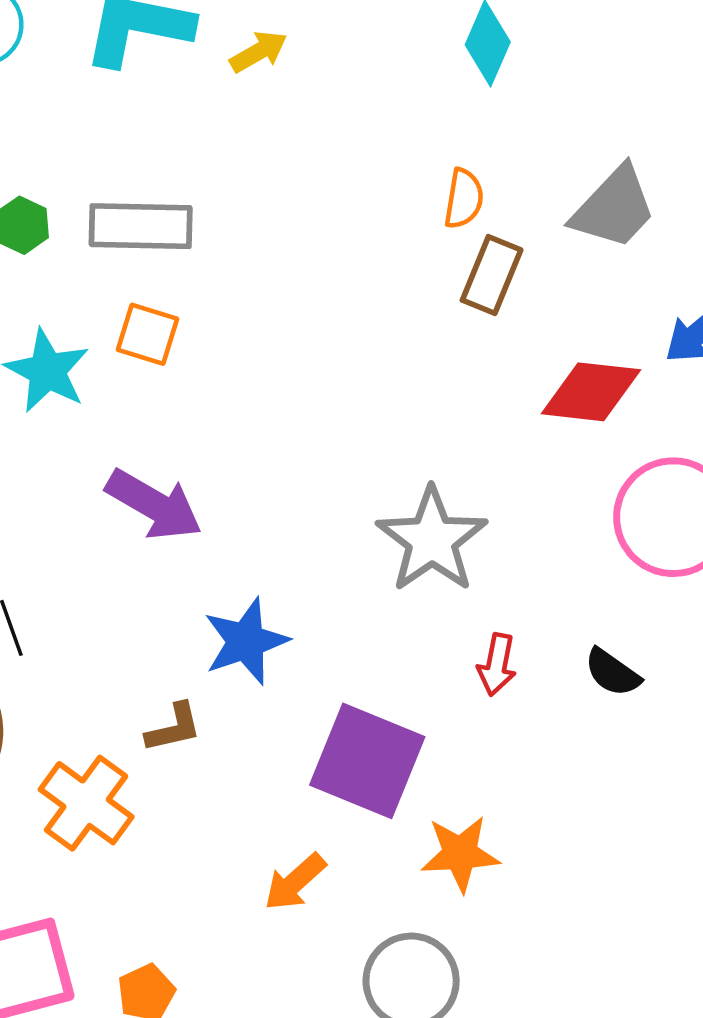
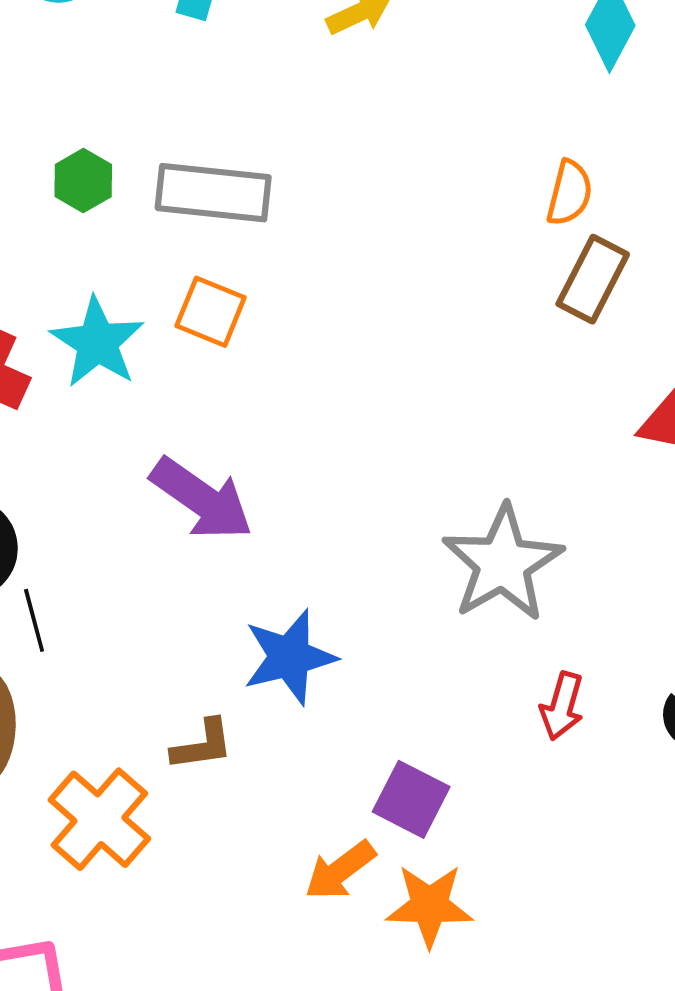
purple square: (367, 761) -> (411, 799), size x0.6
orange star: (460, 854) -> (429, 906), moved
orange arrow: (295, 882) -> (340, 870), moved

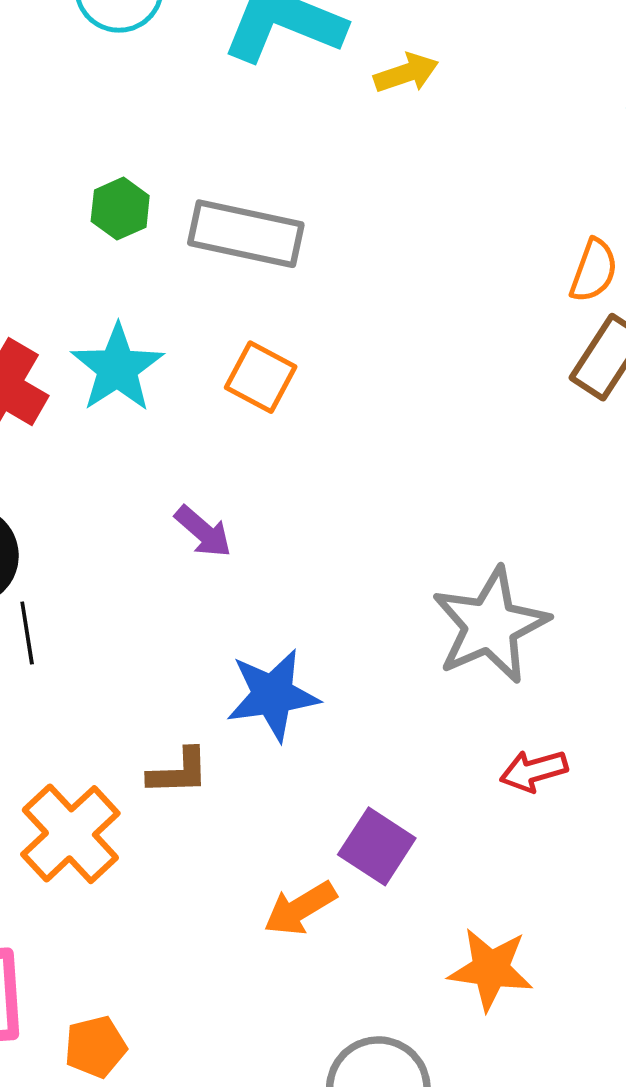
orange square: (211, 312) -> (261, 377), moved
purple arrow: (202, 499) -> (203, 532), size x0.6
red arrow: (562, 706) -> (534, 771), turned 52
orange star: (429, 906) -> (491, 969), moved

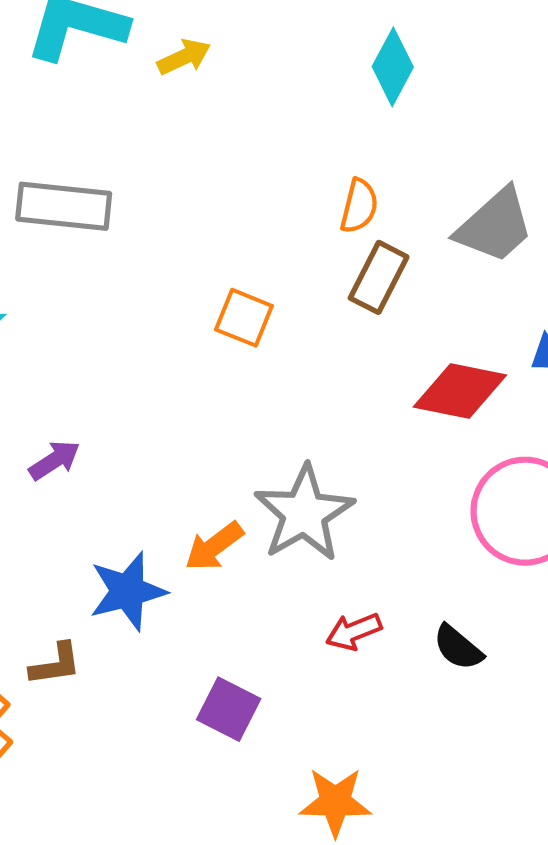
orange square: (261, 377) -> (244, 318), moved
purple arrow: (203, 532) -> (55, 460), turned -68
orange arrow: (300, 908) -> (214, 546), moved

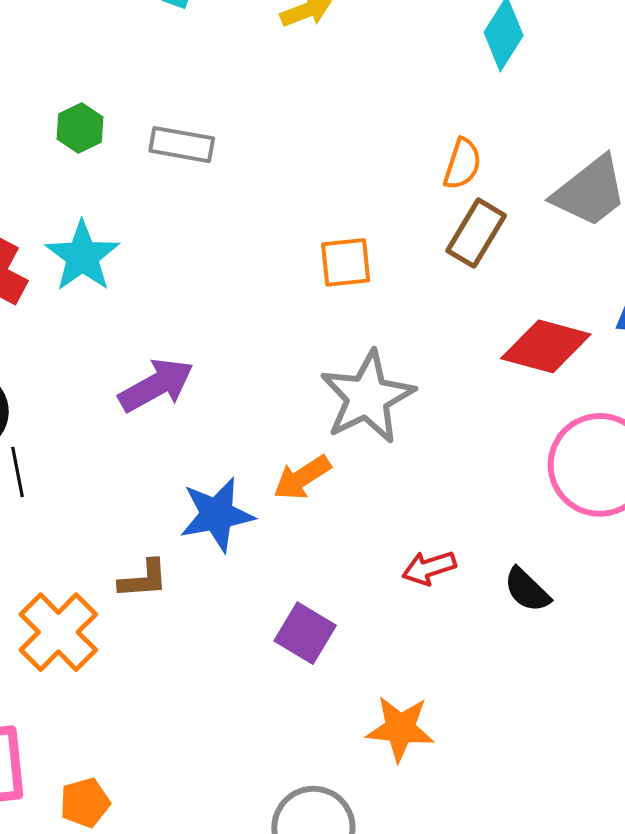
gray rectangle: (64, 206) -> (182, 145), size x0.7
orange square: (244, 318) -> (346, 262), turned -32
purple arrow: (55, 460) -> (156, 385), size x1.5
gray star: (304, 513) -> (367, 397), moved

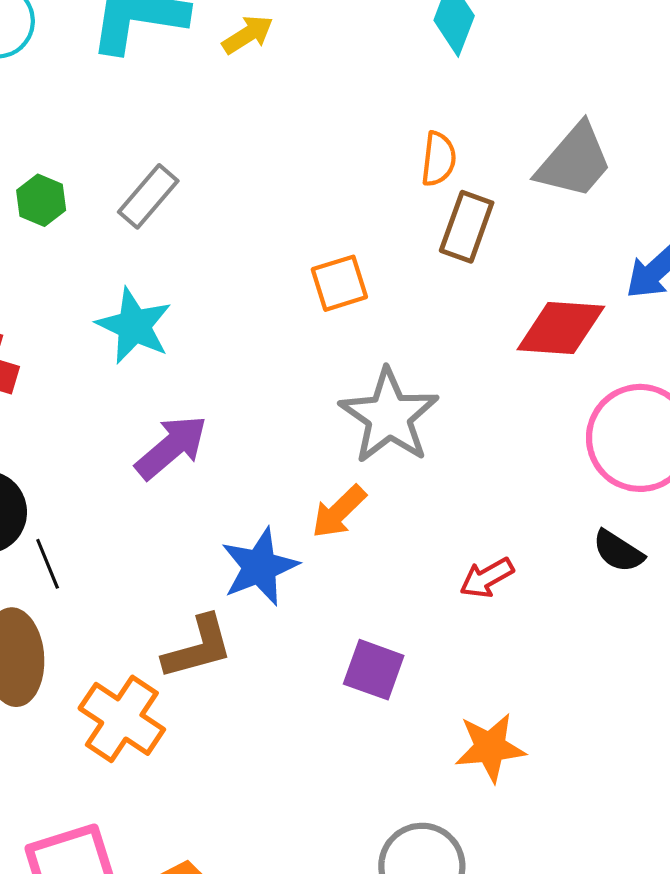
gray rectangle: (182, 145) -> (148, 196), turned -48
cyan star: (82, 256) -> (134, 326), moved
brown L-shape: (143, 579) -> (198, 647), size x1.4
black semicircle: (527, 590) -> (618, 551), moved

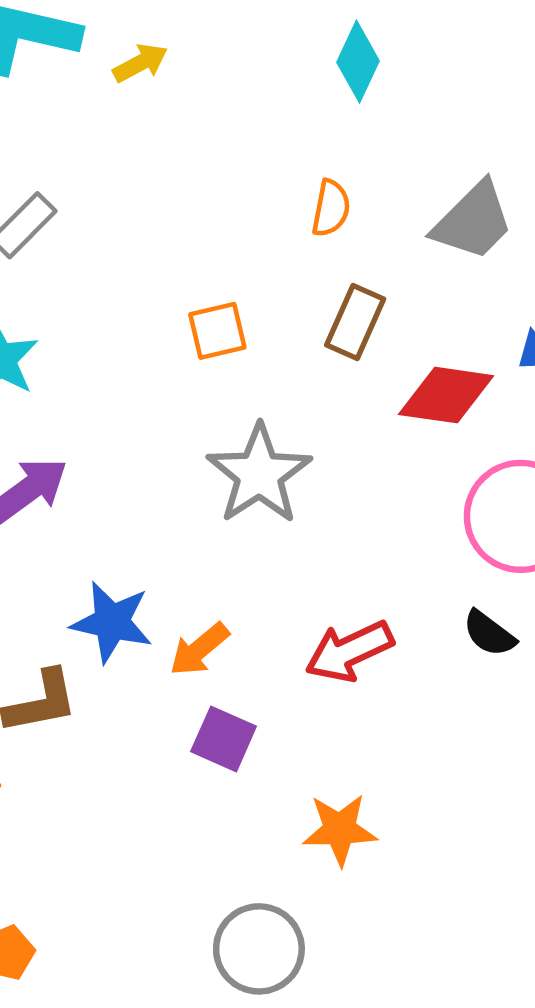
brown rectangle: (467, 227) -> (355, 322), moved
orange arrow: (339, 512) -> (199, 649), moved
blue star: (260, 567) -> (112, 622), turned 30
red arrow: (487, 578) -> (349, 651), size x1.5

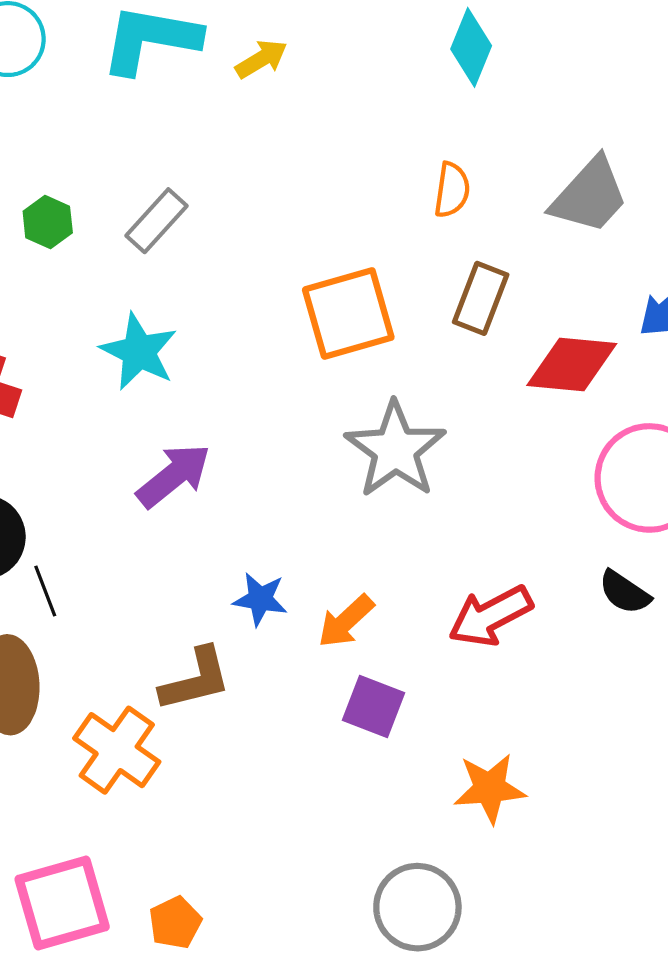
orange square: (217, 331) -> (348, 314), size x1.6
blue star: (112, 622) -> (260, 599), size x0.7

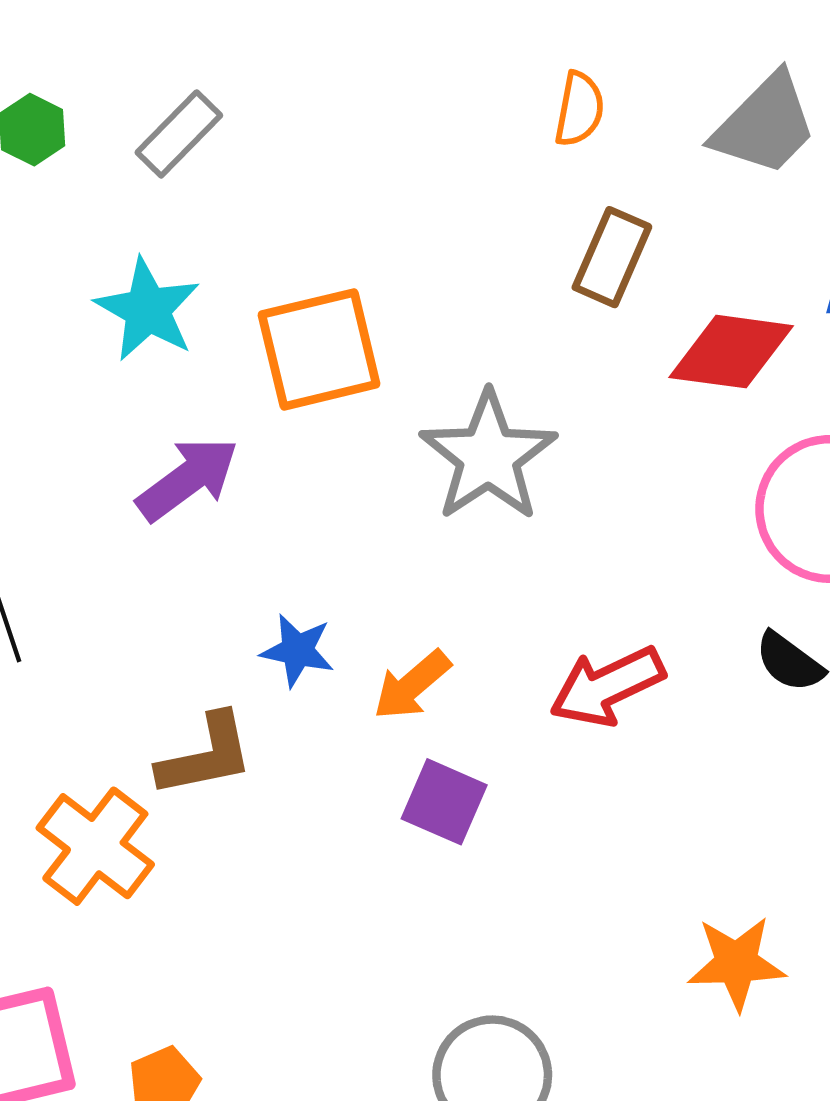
orange square: (348, 314) -> (319, 349), moved
orange star: (490, 788) -> (736, 963), moved

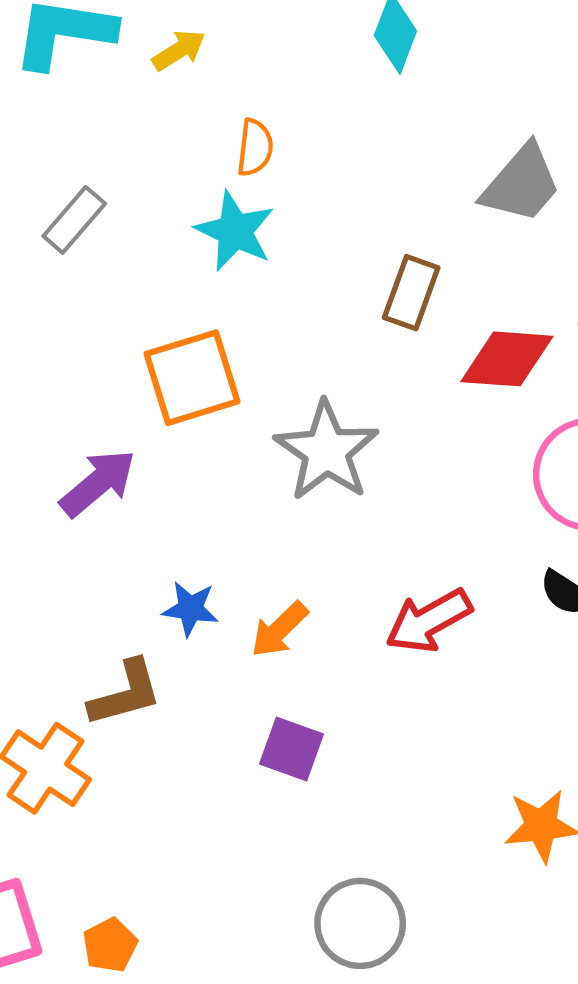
orange semicircle: (579, 109) -> (255, 148), moved
cyan star: (148, 310) -> (235, 231), moved
purple square: (444, 802) -> (291, 749), moved

